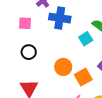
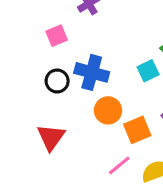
blue cross: (60, 18) -> (92, 72), moved
pink square: (25, 23) -> (57, 36), turned -32

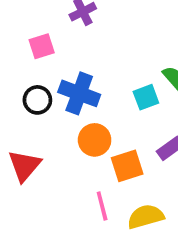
pink line: (119, 165) -> (102, 206), turned -70

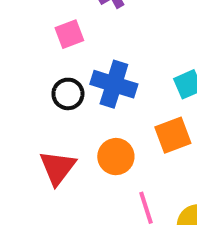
orange circle: (95, 140) -> (116, 157), moved
orange square: (127, 166) -> (173, 135), moved

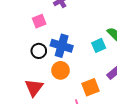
orange square: (173, 135) -> (91, 87), moved
orange circle: (116, 157) -> (61, 70), moved

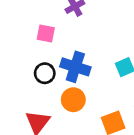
pink square: (39, 21) -> (46, 33), turned 32

